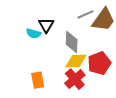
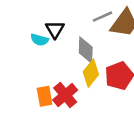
yellow diamond: (76, 61) -> (91, 73), turned -50
red cross: (75, 79) -> (65, 95), moved

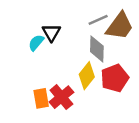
cyan semicircle: (39, 40) -> (36, 43), turned 114
gray diamond: (86, 50) -> (97, 49), moved

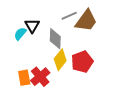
gray diamond: (97, 49) -> (55, 39), moved

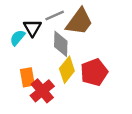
gray line: (69, 16) -> (55, 15), moved
brown trapezoid: (86, 21) -> (79, 22), moved
orange rectangle: (24, 78) -> (27, 77), moved

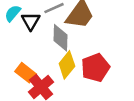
cyan semicircle: (17, 38) -> (13, 13), moved
orange rectangle: (27, 77) -> (26, 73), turned -42

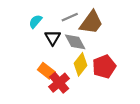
black triangle: (31, 21) -> (53, 38), moved
gray diamond: (60, 38) -> (75, 42), turned -30

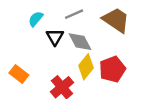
brown trapezoid: (91, 23) -> (116, 20), moved, turned -92
orange rectangle: (46, 71) -> (19, 74), moved

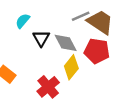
gray line: (74, 14) -> (81, 16), moved
red pentagon: (112, 69) -> (97, 51), moved, turned 30

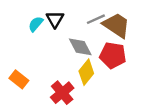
black triangle: (41, 38) -> (55, 19), moved

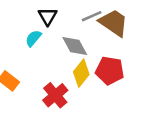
cyan semicircle: (36, 24) -> (33, 38), moved
red pentagon: (113, 55) -> (110, 71), moved

